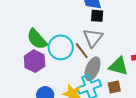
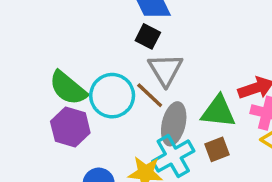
black square: (97, 16) -> (148, 36), moved, turned 32

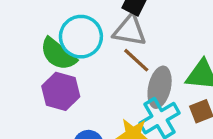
gray triangle: (165, 70) -> (130, 30), moved, turned -48
cyan circle: (112, 96) -> (81, 37), moved

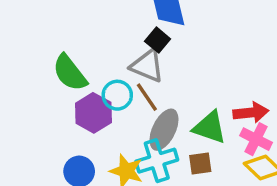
cyan circle: (81, 37) -> (117, 95), moved, size x0.7
purple hexagon: (61, 91) -> (93, 113), moved

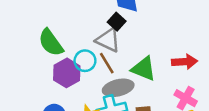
red arrow: (251, 113) -> (185, 62), moved
green triangle: (210, 127) -> (144, 69), moved
gray ellipse: (164, 130) -> (118, 88), turned 48

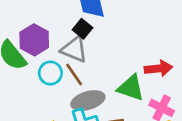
green triangle: (144, 69) -> (131, 88), moved
purple hexagon: (67, 73) -> (34, 40), moved

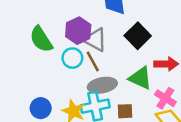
black square: (82, 29) -> (138, 36), moved, size x1.5
purple hexagon: (34, 40) -> (78, 31), moved

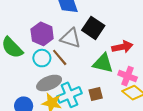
gray triangle: (95, 40) -> (71, 38), moved
gray ellipse: (102, 85) -> (49, 83), moved

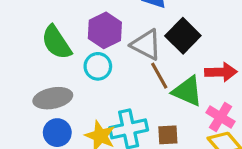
brown line: (60, 57) -> (159, 76), moved
gray ellipse: (49, 83) -> (53, 98), moved

